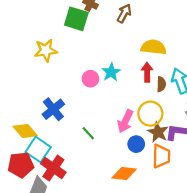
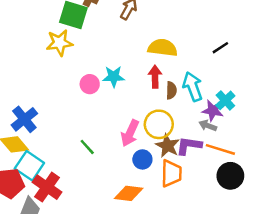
yellow star: (46, 50) -> (60, 43), moved
cyan star: (111, 72) -> (114, 77), turned 30
blue cross: (53, 109) -> (24, 119), moved

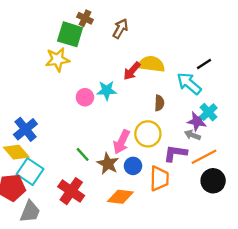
red arrow: (155, 77) -> (132, 71), moved, turned -138
cyan arrow: (193, 87) -> (189, 84), moved, turned -30
brown star: (168, 146) -> (108, 164), moved
orange line: (220, 149) -> (204, 157), turned -45
red cross: (47, 187) -> (71, 191), moved

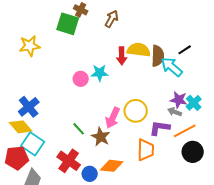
yellow star: (57, 59) -> (30, 46), moved
red arrow: (132, 71) -> (122, 56), turned -42
brown semicircle: (159, 103) -> (158, 56), moved, size x1.5
cyan cross: (209, 112) -> (194, 103), moved
blue circle: (133, 166) -> (90, 174), moved

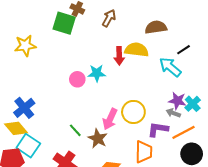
brown semicircle: (158, 56) -> (156, 27), moved, turned -100

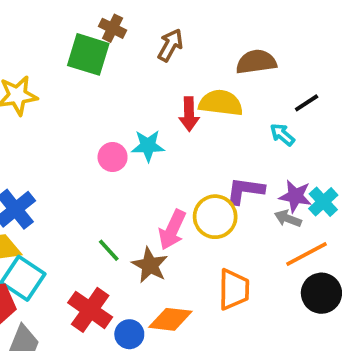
cyan arrow: (170, 67) -> (282, 135), size x0.6
purple L-shape: (158, 129) -> (245, 191), moved

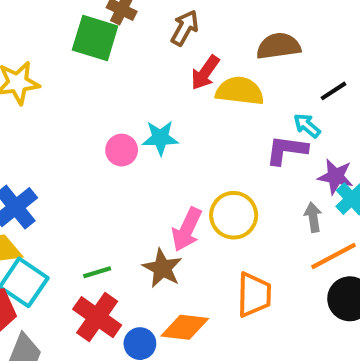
red arrow: (189, 114) -> (205, 73), moved, turned 36
purple L-shape: (245, 191) -> (287, 150), moved
purple star: (295, 196) -> (335, 177), moved
gray arrow: (288, 219) -> (313, 217), turned 60
green line: (109, 250) -> (97, 272), moved, turned -65

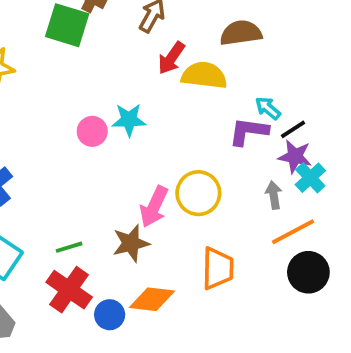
black line: (333, 91) -> (293, 129), moved
brown star: (162, 268) -> (131, 243), turned 30

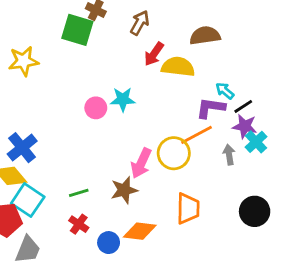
orange line: (293, 232) -> (196, 135), moved
red cross: (69, 290) -> (79, 224), size x0.6

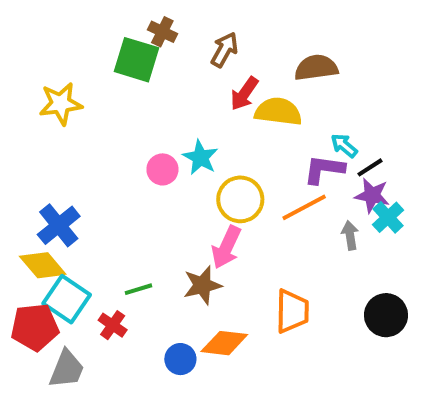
cyan star: (123, 99) -> (200, 157), turned 30
yellow circle: (174, 153) -> (240, 199), moved
red cross: (79, 224) -> (113, 325), moved

